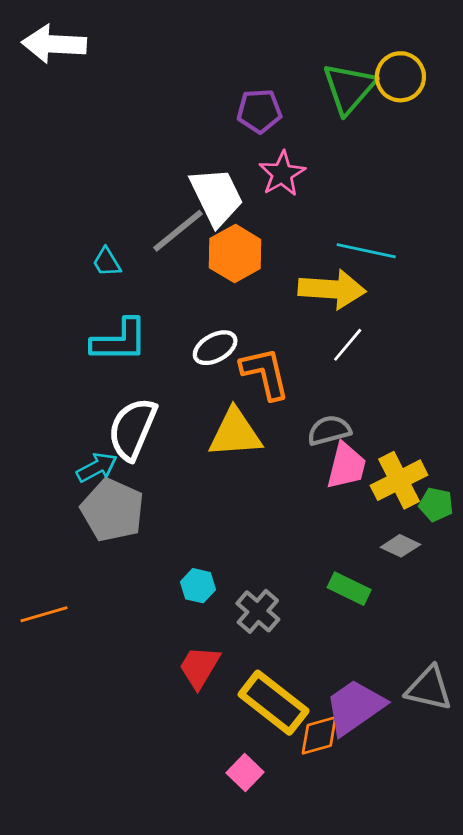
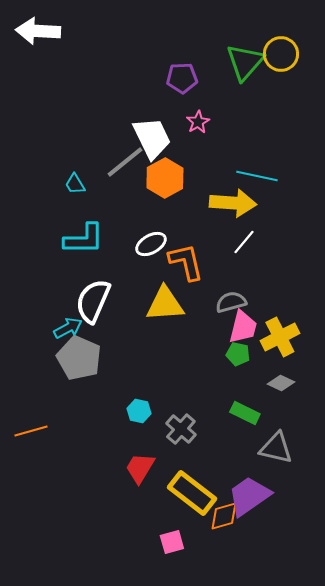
pink star: (282, 174) -> (198, 122), size x0.7
green pentagon: (436, 504) -> (238, 354), moved
gray triangle: (429, 688) -> (276, 448), moved
pink square: (245, 772) -> (172, 542), turned 30

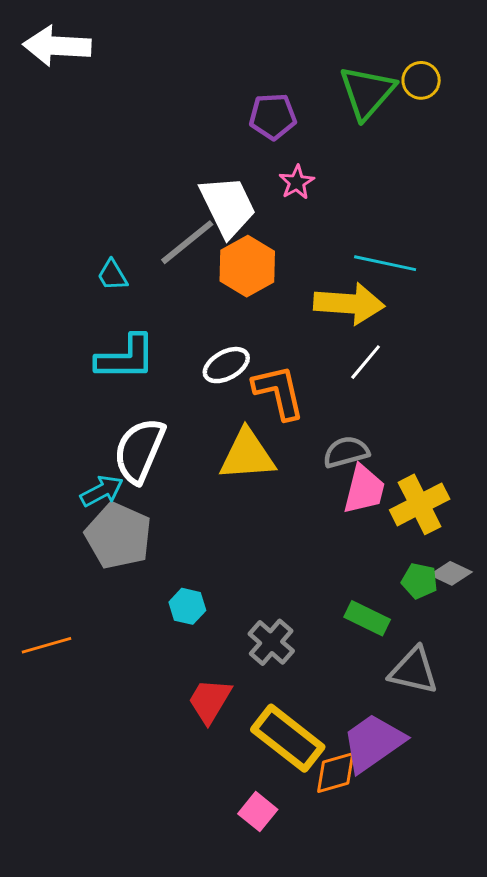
yellow circle: (281, 54) -> (421, 80), size x0.7
green pentagon: (238, 354) -> (420, 581), moved
gray diamond: (281, 383) -> (451, 573), moved
cyan hexagon: (139, 411) -> (187, 606), moved
pink square: (172, 542) -> (258, 812), turned -35

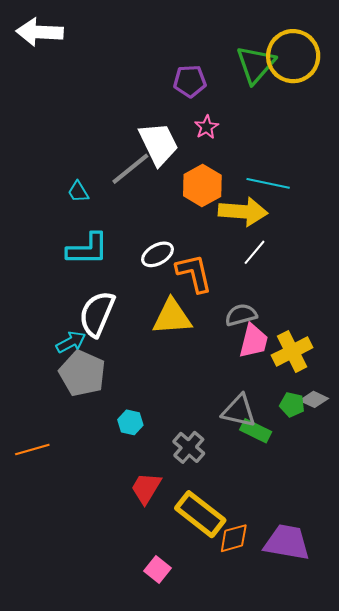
yellow circle: (421, 80) -> (293, 56), size x2.0
orange hexagon: (247, 266) -> (202, 185), moved
gray triangle: (414, 671) -> (239, 411), moved
purple trapezoid: (373, 743) -> (287, 542), moved, turned 45
pink square: (258, 812) -> (157, 570), moved

